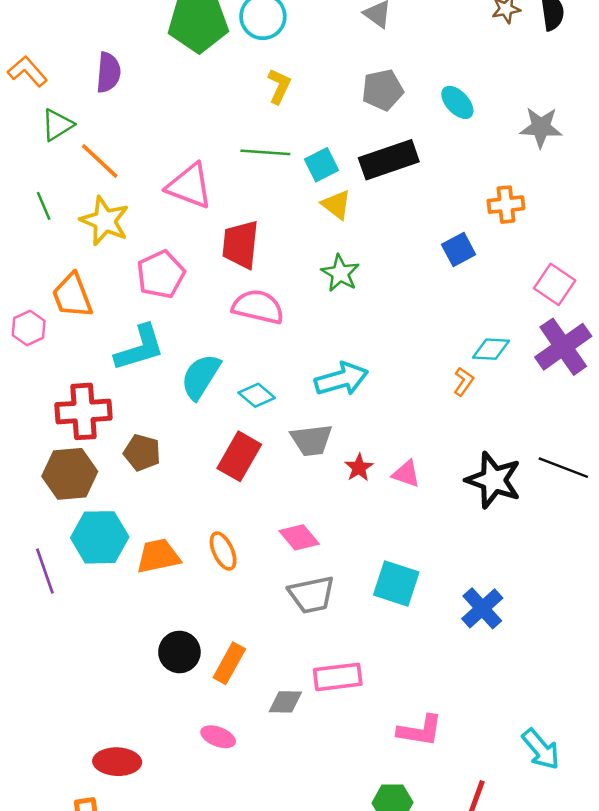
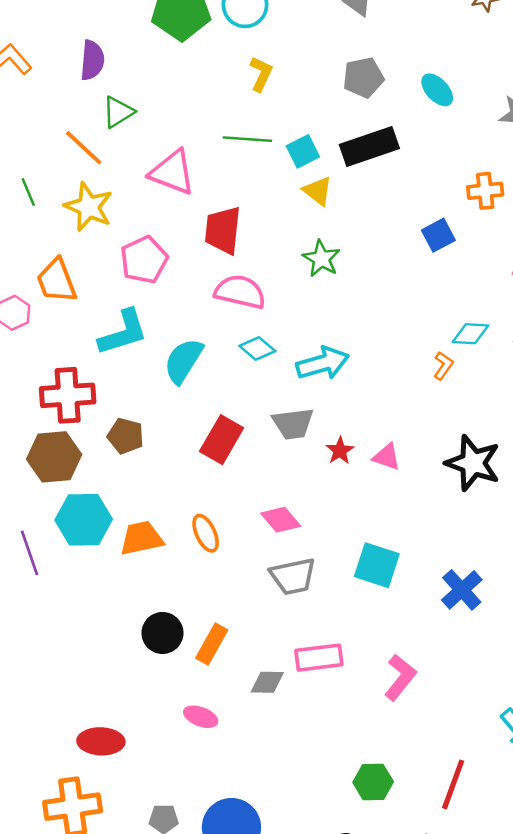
green triangle: (57, 125) -> (118, 112), moved
cyan diamond: (257, 395) -> (257, 348), moved
pink L-shape: (420, 731) -> (400, 677), moved, turned -60

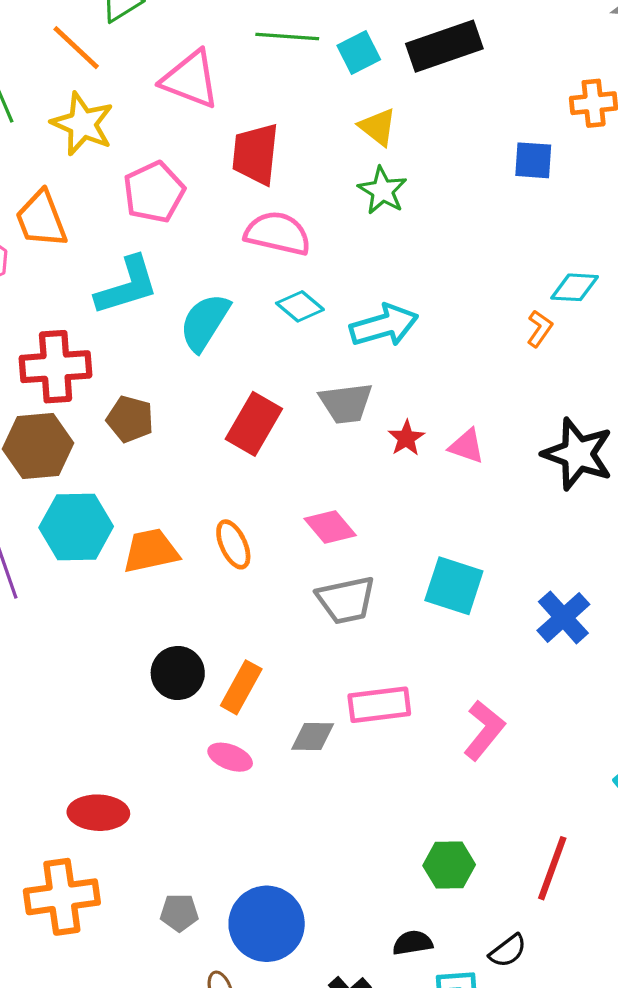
yellow triangle: (318, 191) -> (378, 127), moved
blue square: (438, 235) -> (533, 160), turned 32
pink ellipse: (201, 717) -> (230, 757), moved

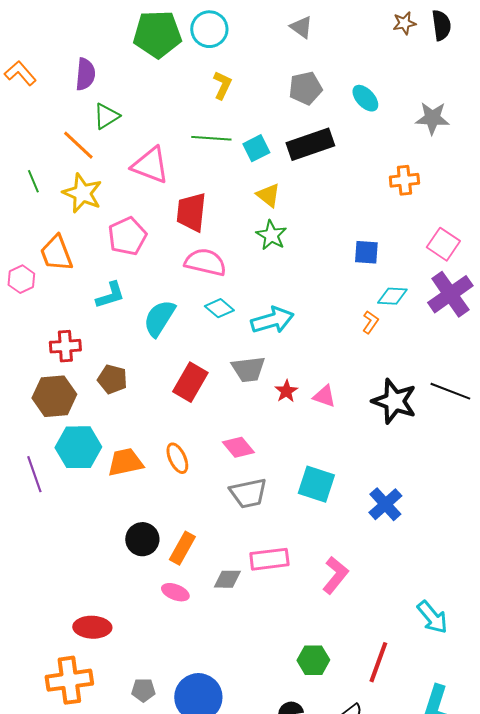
blue square: (533, 160) -> (366, 252), moved
cyan L-shape: (127, 286) -> (110, 295), size x0.7
red cross: (56, 367) -> (65, 346), size x0.7

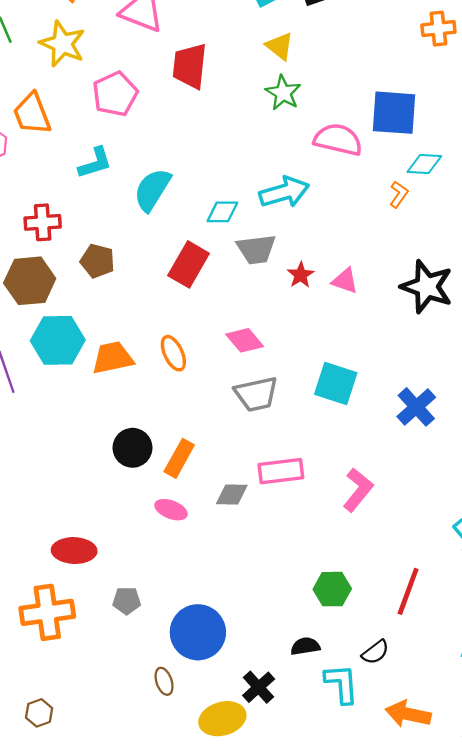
blue square: (366, 252) -> (394, 113), size x1.6
pink semicircle: (205, 262) -> (338, 140), moved
cyan diamond: (219, 308) -> (222, 212), moved, turned -40
gray pentagon: (143, 690) -> (127, 601), moved

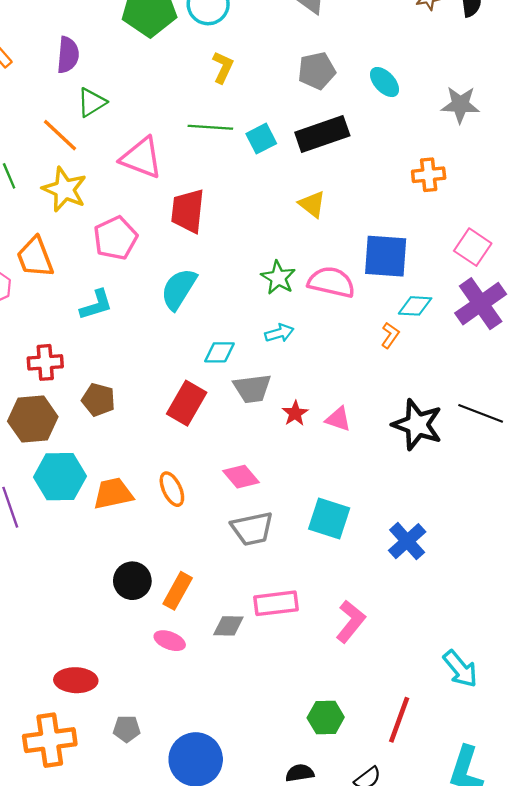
yellow triangle: (280, 46) -> (312, 204), moved
green star: (283, 93) -> (278, 278), moved
cyan semicircle: (152, 190) -> (179, 289), moved
cyan arrow: (284, 192) -> (279, 333), size x0.6

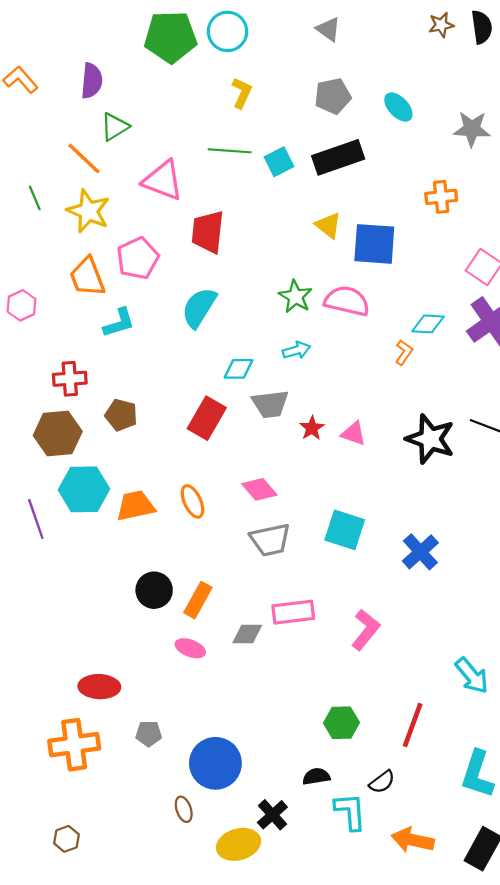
blue square: (386, 256) -> (374, 244), moved
orange trapezoid: (35, 257) -> (87, 277), moved

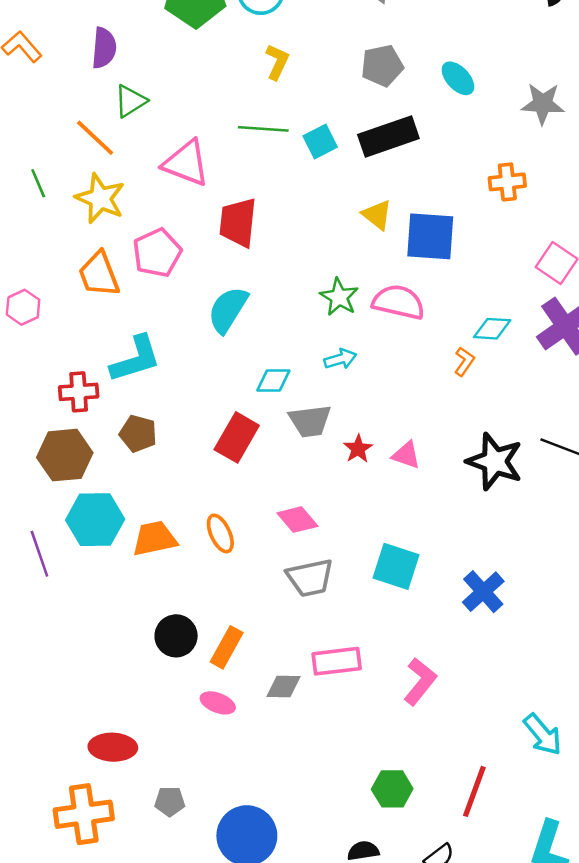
cyan L-shape: (119, 323) -> (136, 359), moved, size x1.4

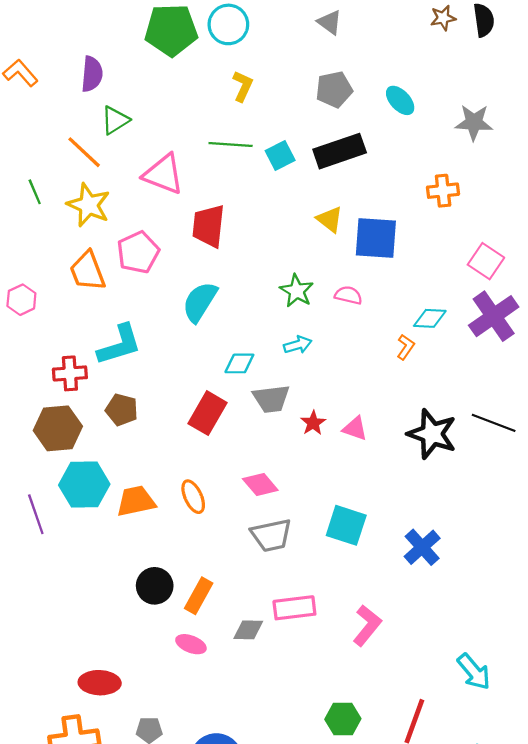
pink semicircle: (399, 302) -> (348, 295), size x0.6

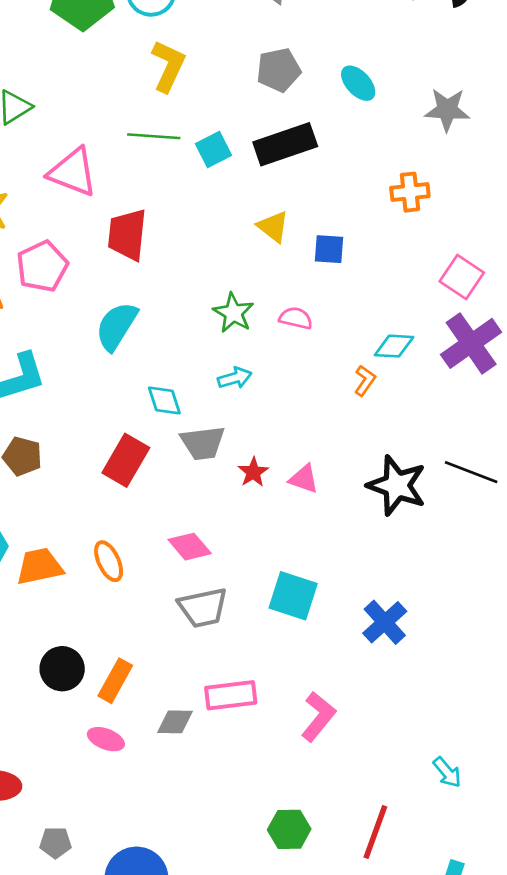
yellow L-shape: (243, 86) -> (168, 66), size x1.4
blue square: (376, 238) -> (329, 249), size x0.6
cyan diamond: (239, 363) -> (164, 401), turned 72
cyan arrow: (474, 672) -> (447, 772), size x0.7

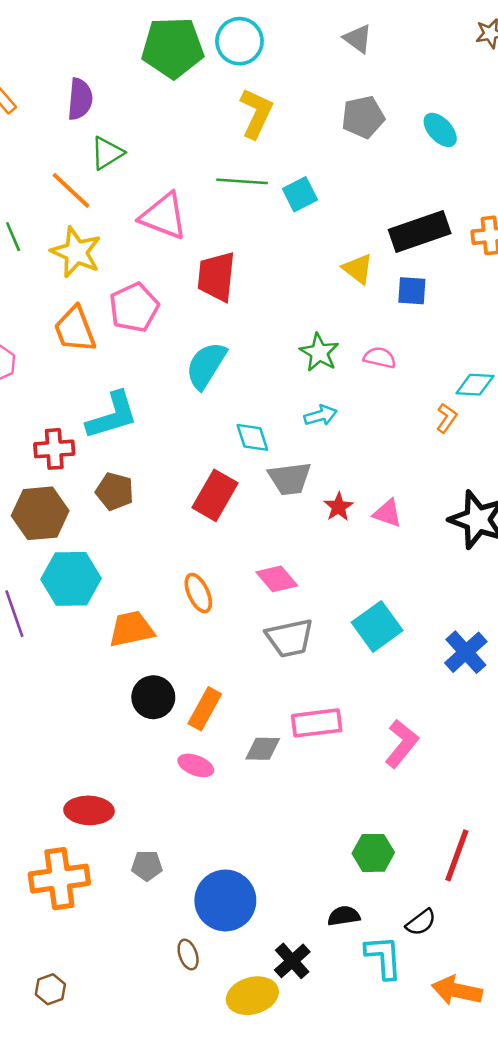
black rectangle: (285, 144) -> (420, 232), moved
orange trapezoid: (40, 566) -> (131, 629), moved
cyan square: (293, 596) -> (377, 626), turned 36

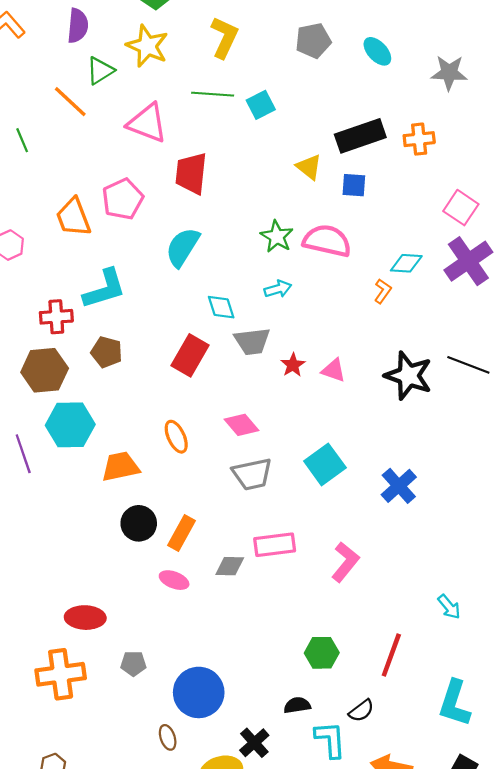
yellow star: (76, 252) -> (147, 46), moved
pink semicircle: (380, 358) -> (327, 241), size x1.8

